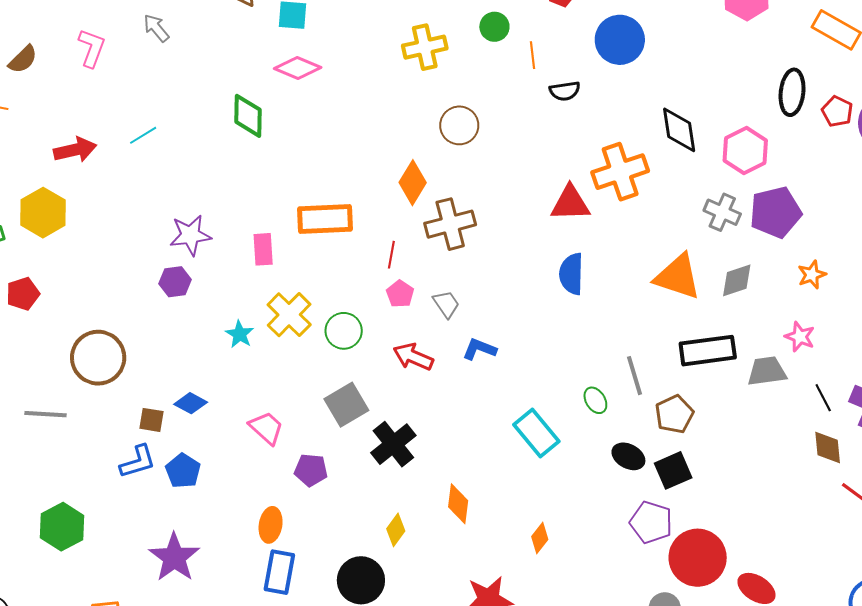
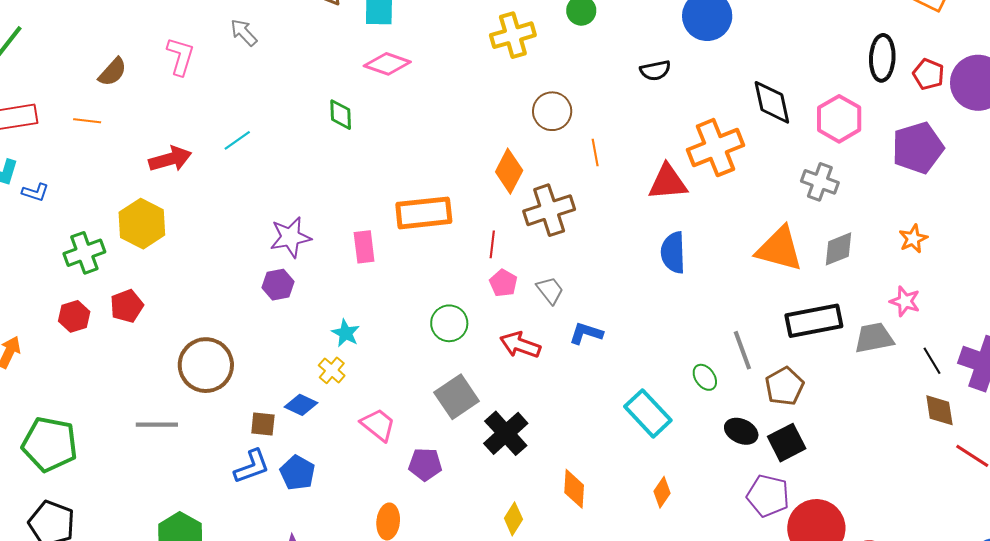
orange line: (533, 55) -> (595, 152), moved
green diamond: (248, 116) -> (341, 115), size x0.7
purple pentagon: (776, 212) -> (918, 148), moved
yellow cross: (289, 315) -> (332, 370), moved, size x0.6
orange diamond: (540, 538) -> (662, 492), moved

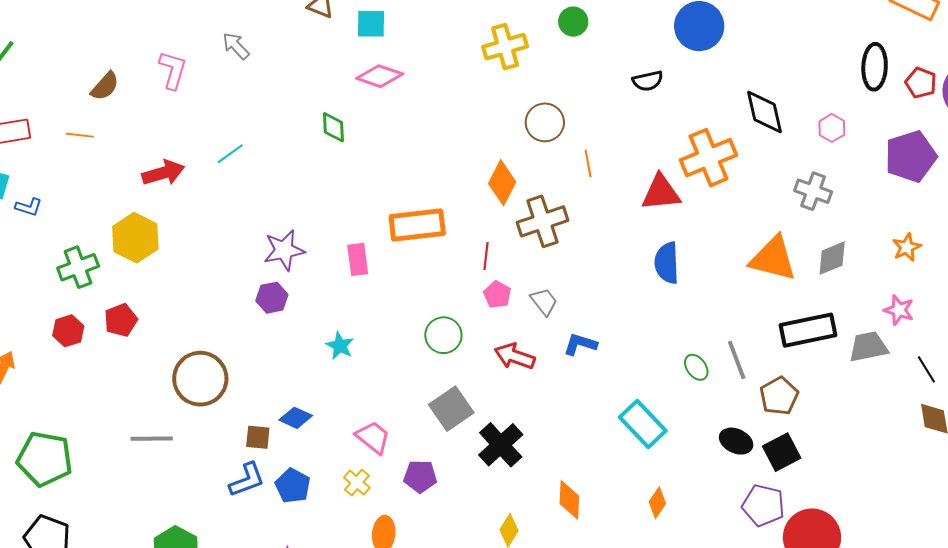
pink hexagon: (839, 119) -> (832, 128), size x0.6
yellow cross: (332, 370) -> (357, 483), moved
green ellipse: (705, 377) -> (696, 367), moved

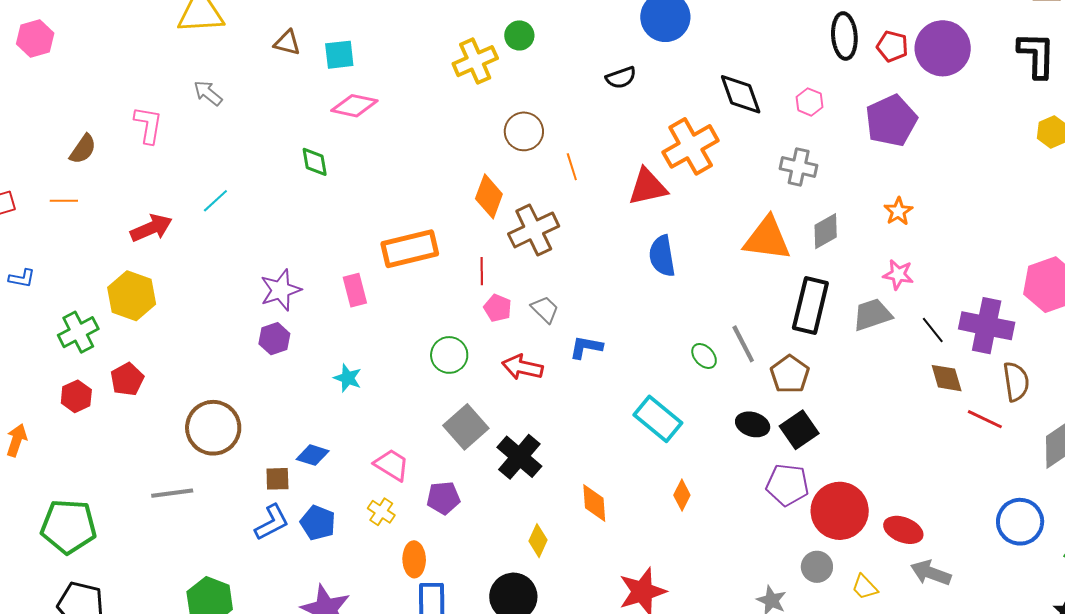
green circle: (573, 22) -> (519, 35), moved
black rectangle: (808, 330) -> (810, 305), turned -58

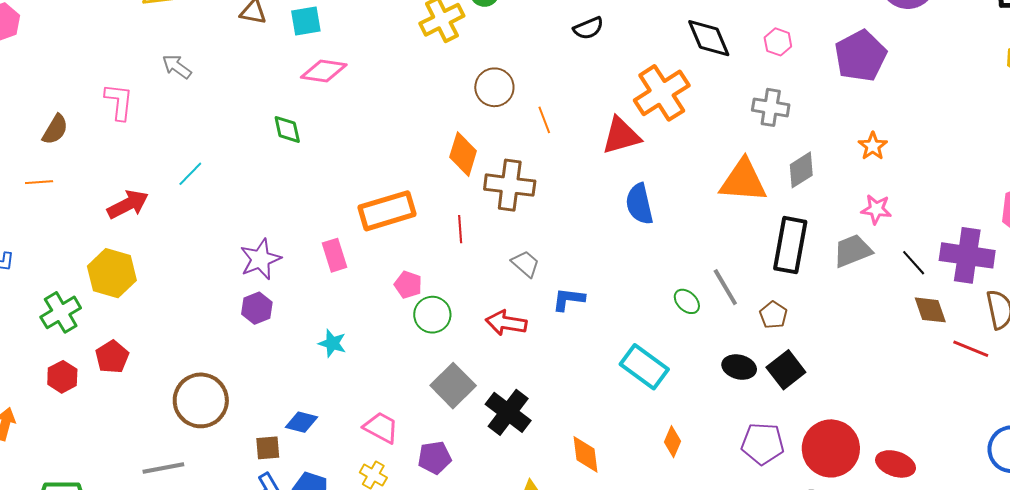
brown cross: (534, 230) -> (510, 185), turned 36
pink pentagon: (498, 308) -> (408, 285), moved
brown pentagon: (790, 374) -> (773, 315), size x0.7
purple pentagon: (787, 485) -> (763, 444), moved

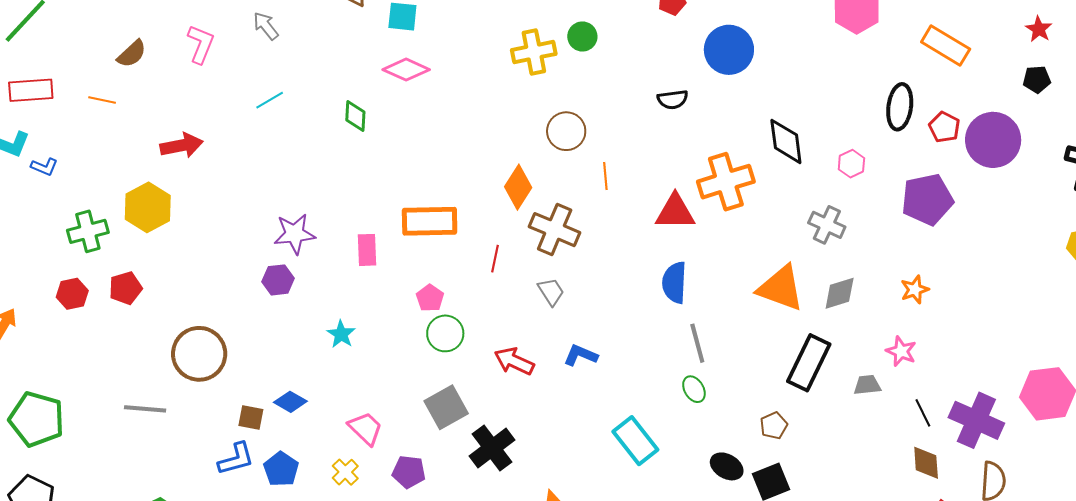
cyan line: (190, 174) -> (270, 100), moved
gray trapezoid: (853, 251) -> (867, 385), size x0.7
gray trapezoid: (525, 264) -> (551, 292), moved
gray line: (725, 287) -> (697, 343), moved

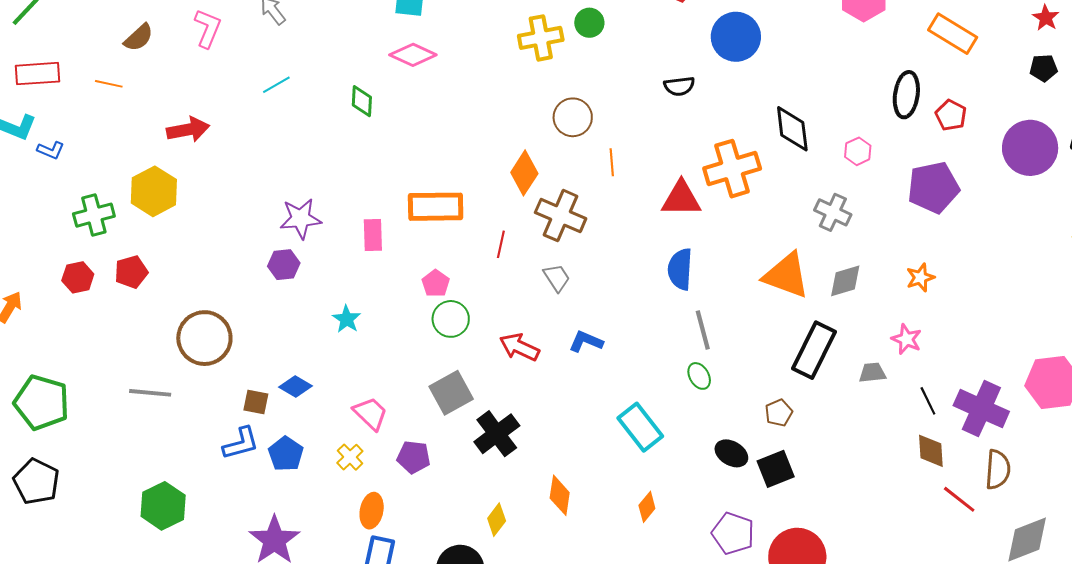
purple circle: (993, 140) -> (1030, 148), moved

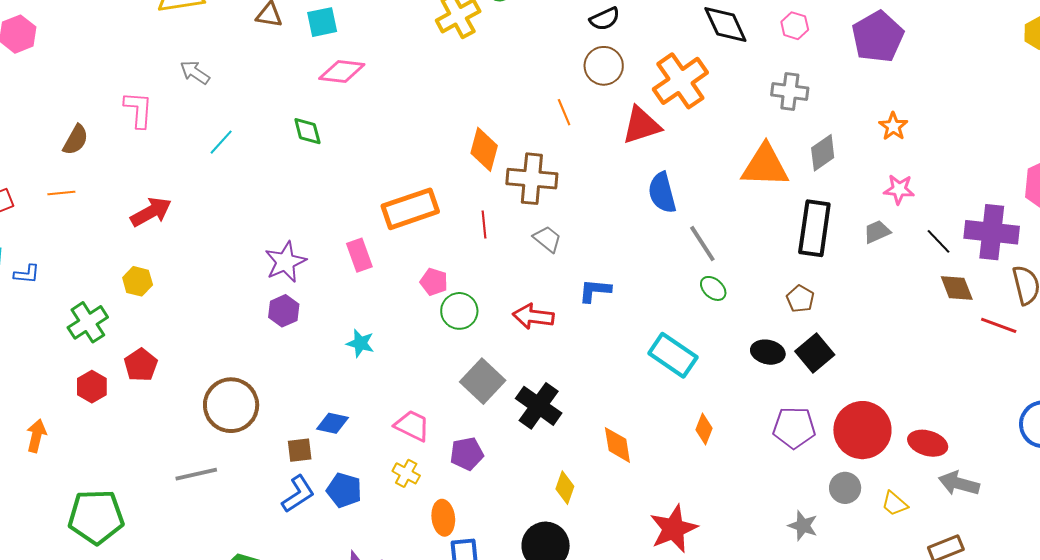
brown circle: (573, 117) -> (604, 66), moved
yellow hexagon: (154, 191) -> (138, 281), size x0.6

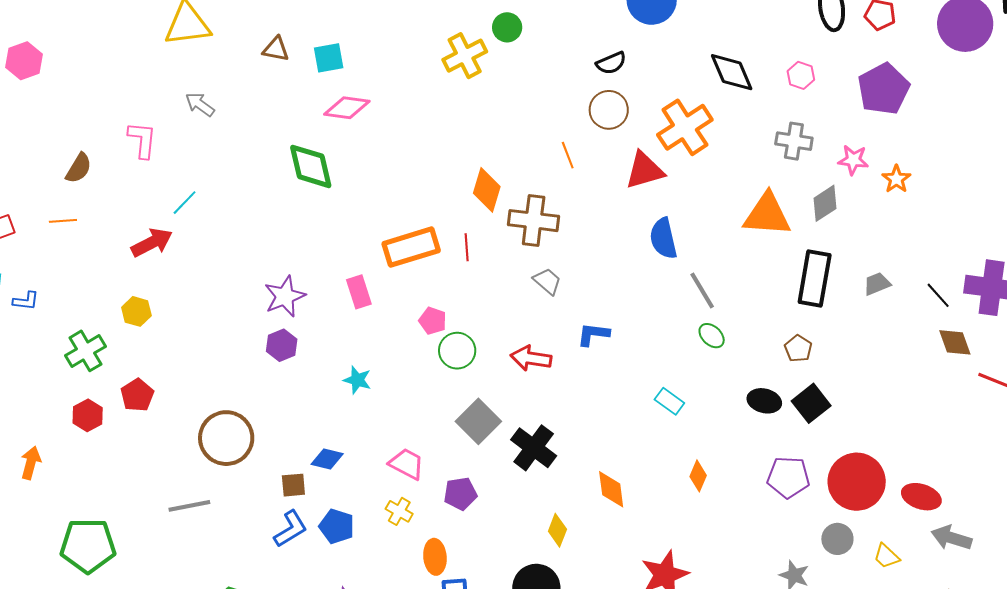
green diamond: (307, 131) -> (311, 166), size x1.6
cyan line: (221, 142) -> (185, 203), moved
pink star: (899, 189) -> (853, 160), moved
red line: (484, 224) -> (467, 247), moved
cyan rectangle: (673, 355) -> (669, 401), size x0.6

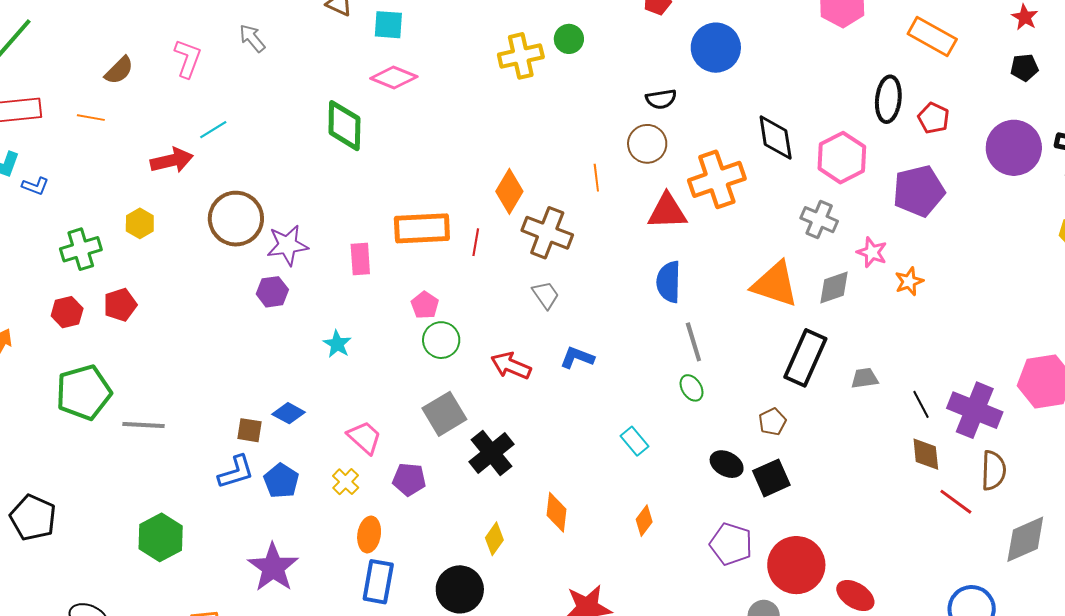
pink hexagon: (801, 75) -> (842, 158), size x1.8
brown circle: (226, 438) -> (236, 219), moved
green pentagon: (88, 546) -> (84, 392), moved, turned -30

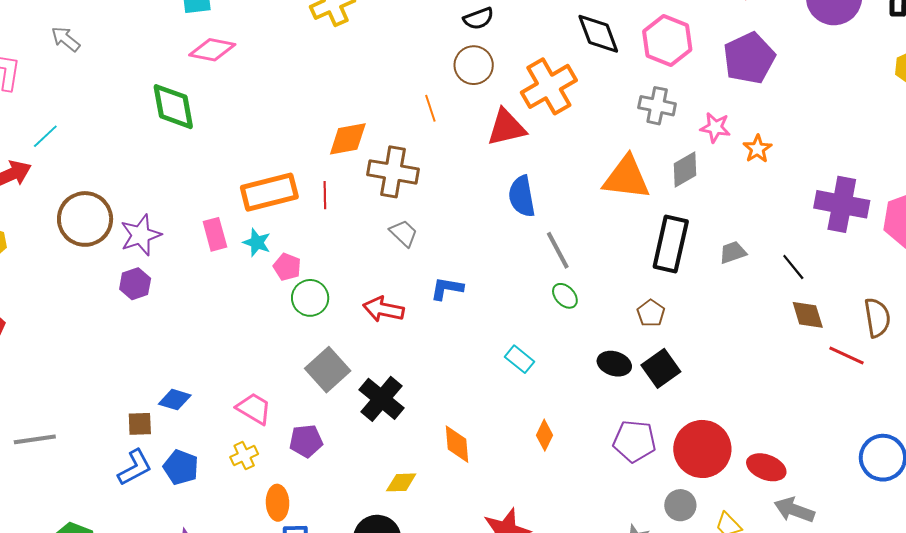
orange diamond: (509, 191) -> (348, 139), turned 60
cyan star: (337, 344) -> (257, 243), moved
purple cross: (975, 410) -> (842, 204), moved
yellow cross: (346, 482) -> (244, 456), turned 32
yellow diamond: (494, 539) -> (401, 482), turned 64

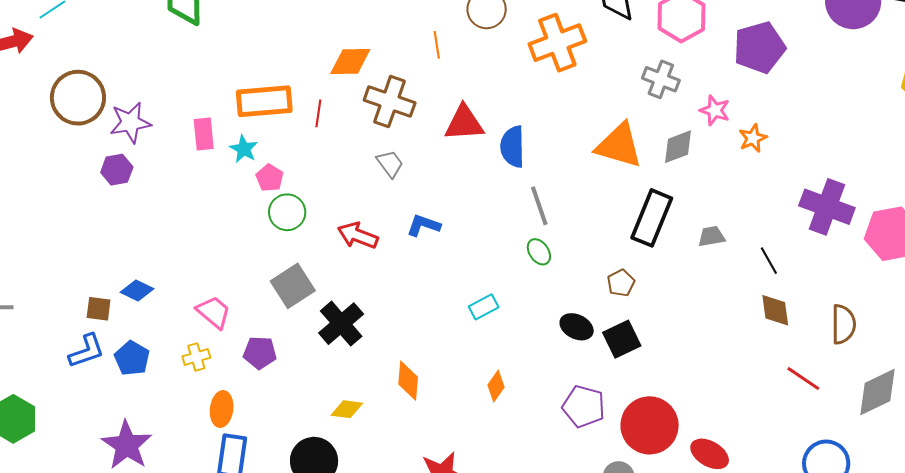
red triangle: (506, 127) -> (464, 123), moved
red line: (847, 356) -> (803, 379), moved
cyan rectangle: (519, 359) -> (484, 307), turned -76

